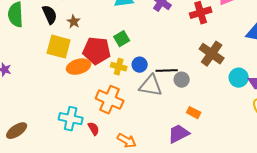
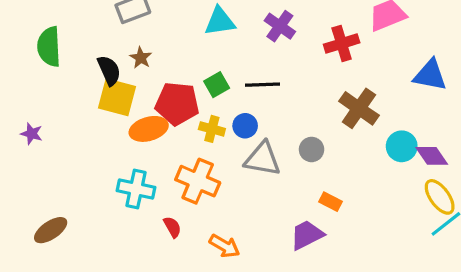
black semicircle: (50, 15) -> (109, 70), moved
black line: (167, 71) -> (263, 85), moved
cyan cross: (71, 119) -> (136, 189), moved

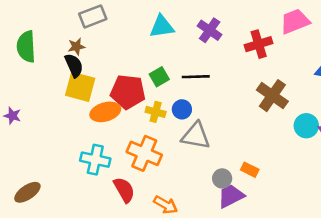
brown star: (141, 58) -> (76, 47), moved, turned 30
gray circle: (312, 149) -> (222, 178), moved
red semicircle: (172, 227) -> (124, 190), size x1.5

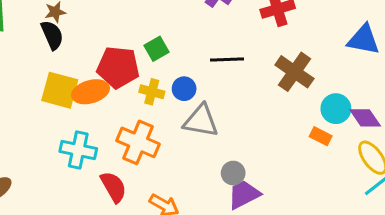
black line: (196, 77) -> (227, 60), moved
yellow square: (80, 87) -> (60, 90), moved
orange rectangle: (250, 170) -> (321, 136), moved

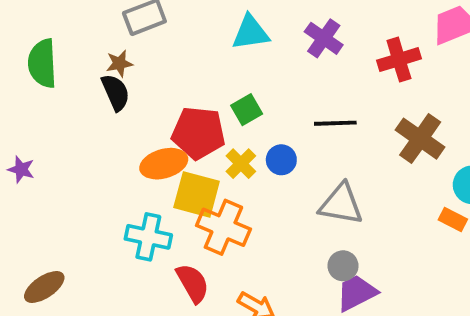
yellow square: (60, 90) -> (197, 194), moved
yellow cross: (152, 92) -> (241, 164), turned 30
gray triangle: (201, 121) -> (341, 204), moved

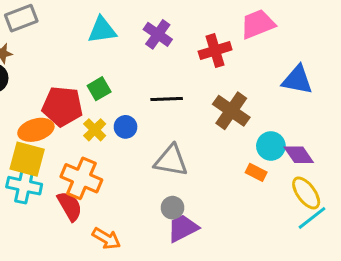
yellow square: (197, 194) -> (27, 159), moved
red semicircle: (193, 283) -> (70, 206), moved

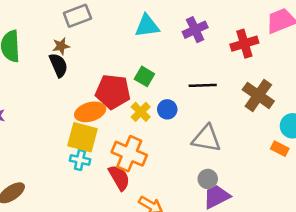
purple cross: (158, 34) -> (195, 30), turned 30
green square: (99, 89) -> (144, 76), turned -30
cyan cross: (24, 186) -> (80, 160), size x0.7

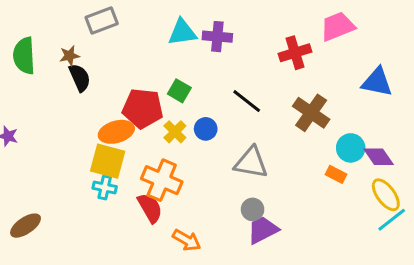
purple cross: (195, 30) -> (217, 37), moved, turned 30
brown star: (61, 46) -> (69, 56), moved
black line: (203, 85) -> (247, 101), turned 40

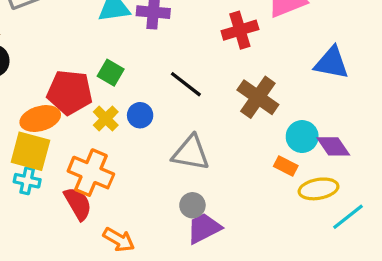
yellow ellipse: (386, 195) -> (318, 189), moved, turned -64

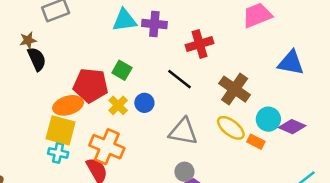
red cross: (240, 30) -> (200, 44), moved
purple diamond: (333, 146) -> (292, 127), turned -32
yellow ellipse: (318, 189) -> (231, 128), moved, turned 48

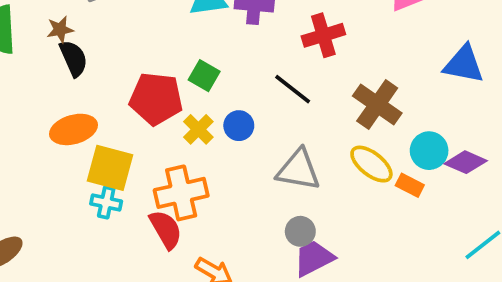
orange ellipse: (68, 105) -> (74, 129), moved
orange cross: (107, 147) -> (181, 193), turned -36

